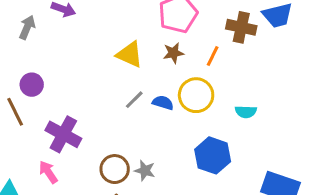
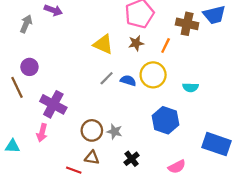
pink arrow: (48, 172) -> (42, 133), turned -132

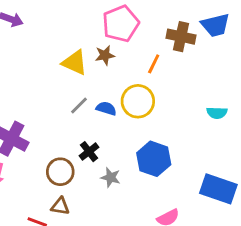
brown star: (136, 43) -> (105, 55), moved
cyan semicircle: (190, 87) -> (217, 113), moved
gray star: (115, 132) -> (111, 177), moved
black cross: (132, 159) -> (89, 152), moved

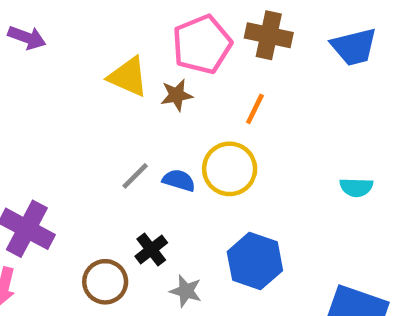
brown cross: (181, 37) -> (269, 35), moved
yellow triangle: (75, 62) -> (128, 77), moved

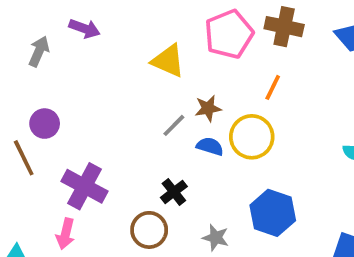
brown star: (177, 95) -> (208, 108), moved
gray line: (135, 176) -> (174, 125), moved
black cross: (151, 250) -> (174, 192), moved

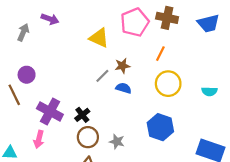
yellow circle: (252, 137) -> (168, 84), moved
black cross: (174, 192) -> (82, 115), moved
gray star: (216, 238) -> (117, 142), moved

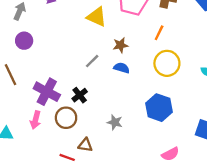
purple circle: (27, 75) -> (24, 41), moved
gray line: (102, 76) -> (92, 61), moved
brown circle: (88, 137) -> (66, 118), moved

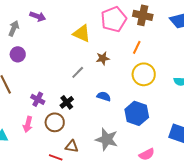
blue semicircle: (122, 68) -> (104, 96), moved
purple cross: (47, 92) -> (38, 99), size x0.6
gray star: (115, 122) -> (107, 139), moved, size x1.6

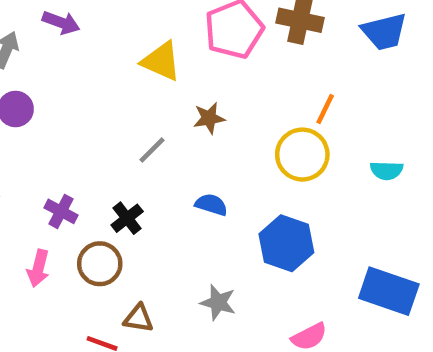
orange line: (137, 47) -> (325, 109), moved
gray star: (107, 139) -> (218, 302), size x0.7

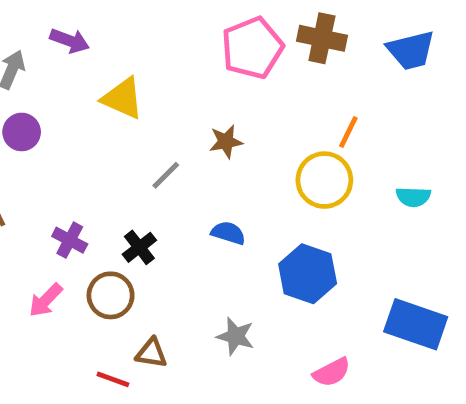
yellow triangle: (161, 61) -> (123, 98), moved
pink arrow: (38, 268) -> (46, 300), turned 30

